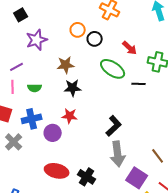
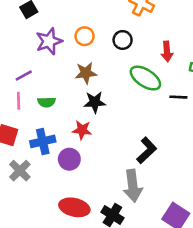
orange circle: (78, 30) -> (85, 36), moved
red arrow: (130, 48) -> (167, 51), turned 42
red star: (70, 116) -> (82, 130), moved
gray arrow: (118, 154) -> (133, 186), moved

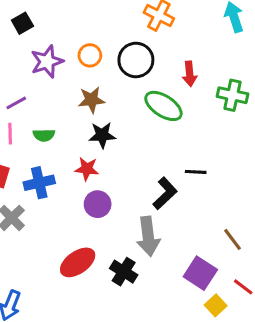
black circle: (123, 40) -> (136, 60), size x1.5
black line: (178, 97) -> (196, 172), moved
purple circle: (69, 159) -> (98, 204), moved
red ellipse: (74, 207) -> (78, 262), turned -48

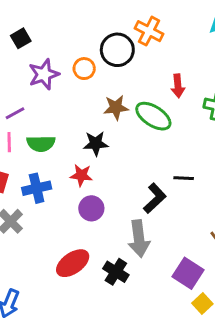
black circle: (136, 60) -> (117, 50), moved
brown star: (91, 100) -> (116, 107), moved
green semicircle: (44, 135) -> (41, 144), size x1.4

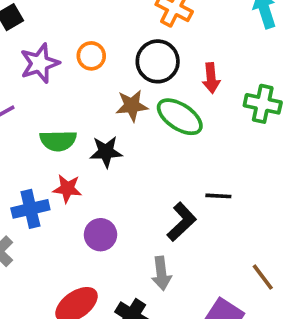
black circle: (117, 50) -> (158, 61), moved
green semicircle: (41, 144) -> (58, 141), moved
red star: (81, 175) -> (67, 189), moved
gray arrow: (139, 239) -> (161, 273), size x0.7

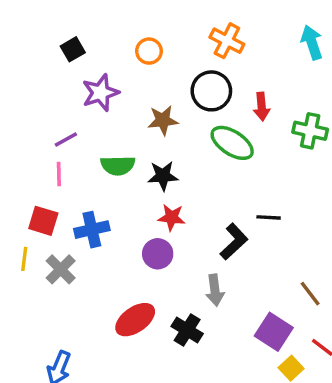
orange circle: (91, 56) -> (149, 51), moved
brown star: (132, 106) -> (163, 120), moved
red star: (67, 189) -> (172, 217), moved

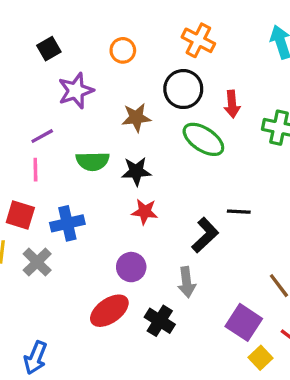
purple circle: (158, 254) -> (131, 267), moved

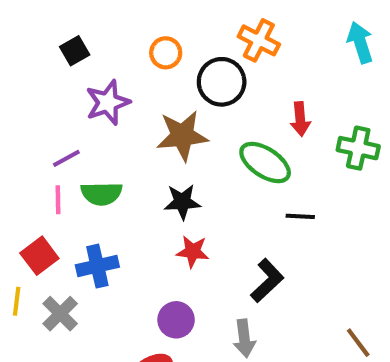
black circle: (183, 89) -> (222, 82), moved
brown star: (136, 118) -> (182, 136), size x1.4
green semicircle: (93, 161) -> (102, 194), moved
black line: (239, 212) -> (300, 216), moved
red square: (20, 215) -> (39, 256), turned 36

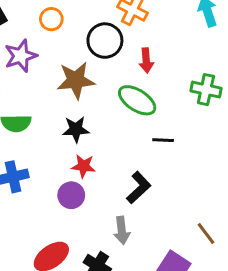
orange circle: (166, 53) -> (51, 19), moved
red arrow: (300, 119) -> (146, 60), moved
purple circle: (176, 320) -> (71, 195), moved

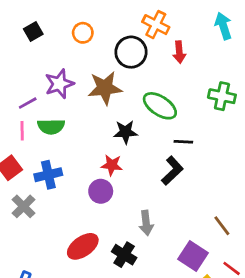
purple star: (21, 56) -> (59, 84), moved
red arrow: (146, 60) -> (179, 52), moved
black star: (76, 129) -> (125, 132), moved
black L-shape: (139, 188) -> (172, 171), moved

